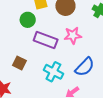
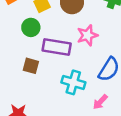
brown square: (19, 63) -> (31, 66), moved

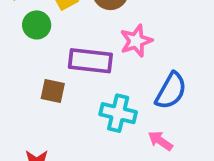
green circle: (31, 27) -> (37, 25), moved
pink arrow: (100, 102) -> (160, 141), turned 84

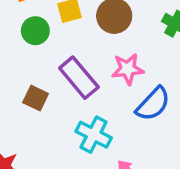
purple rectangle: (90, 61) -> (79, 78), turned 30
blue semicircle: (171, 91) -> (153, 104), moved

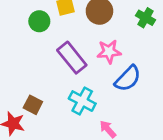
brown square: (36, 98) -> (33, 105), moved

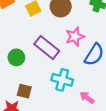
green circle: (39, 21) -> (16, 57), moved

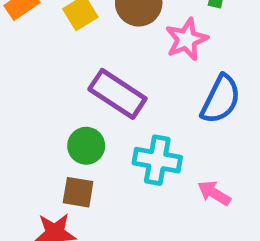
pink star: (75, 37) -> (186, 39), moved
green circle: (16, 57) -> (86, 146), moved

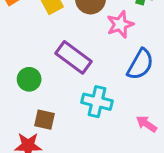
green circle: (86, 146) -> (29, 79), moved
pink arrow: (214, 193) -> (146, 124), moved

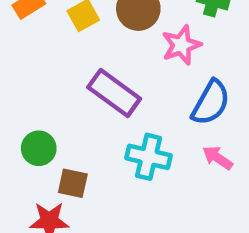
green circle: (29, 79) -> (39, 148), moved
pink arrow: (146, 124) -> (218, 158), moved

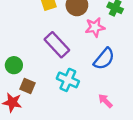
pink arrow: (218, 158) -> (105, 101), moved

